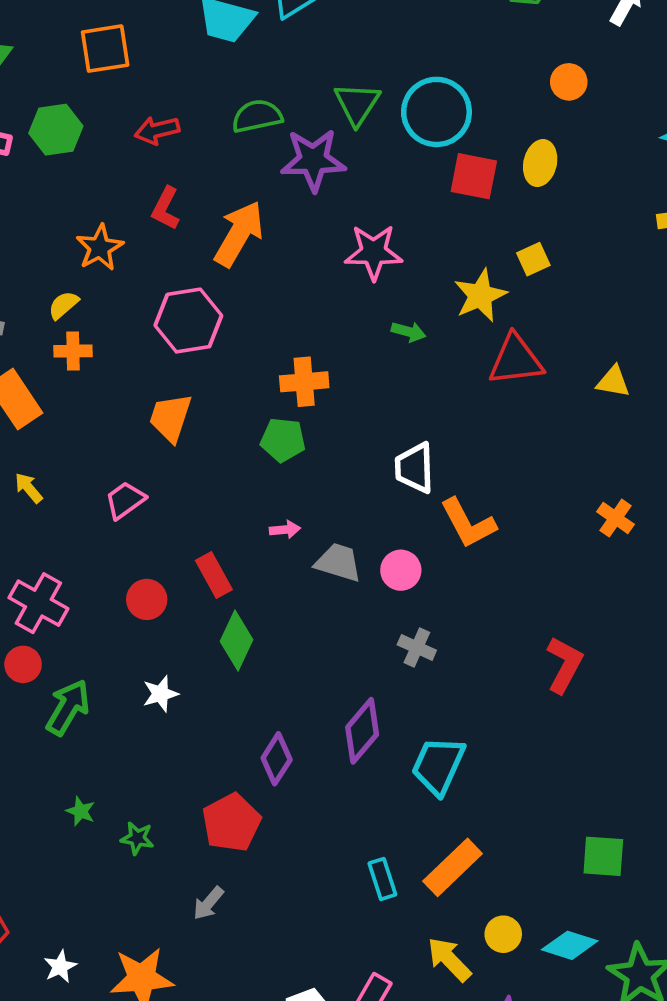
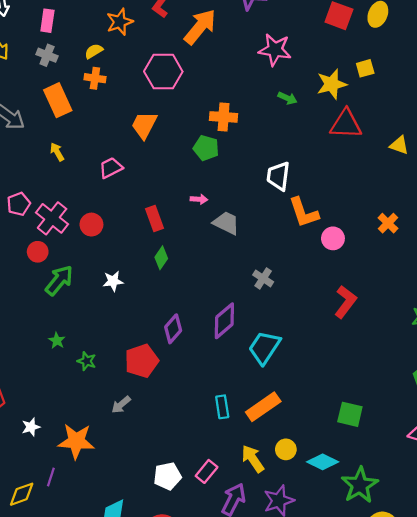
pink circle: (401, 570) -> (333, 238), moved
red circle: (147, 599) -> (91, 225), moved
green diamond: (236, 640) -> (161, 258), size x0.7

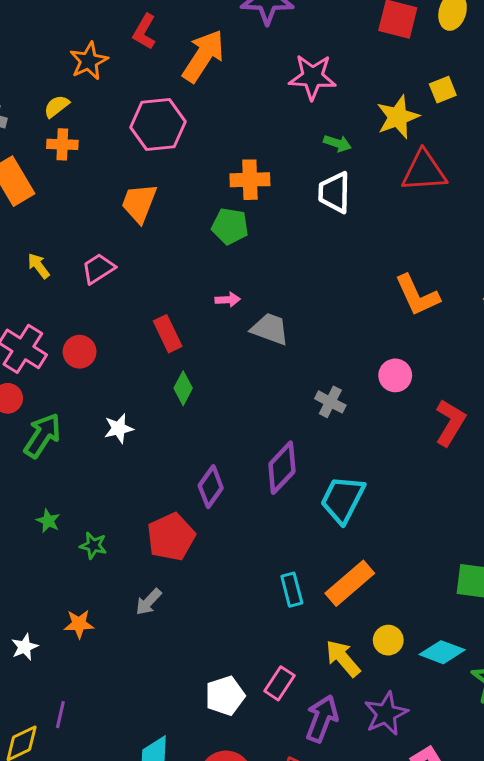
yellow arrow: (57, 152) -> (39, 266), moved
white trapezoid: (278, 176) -> (334, 192), moved
orange L-shape: (304, 212) -> (417, 295), moved
pink circle: (333, 238) -> (395, 375), moved
orange star: (76, 441) -> (79, 624), moved, size x0.6

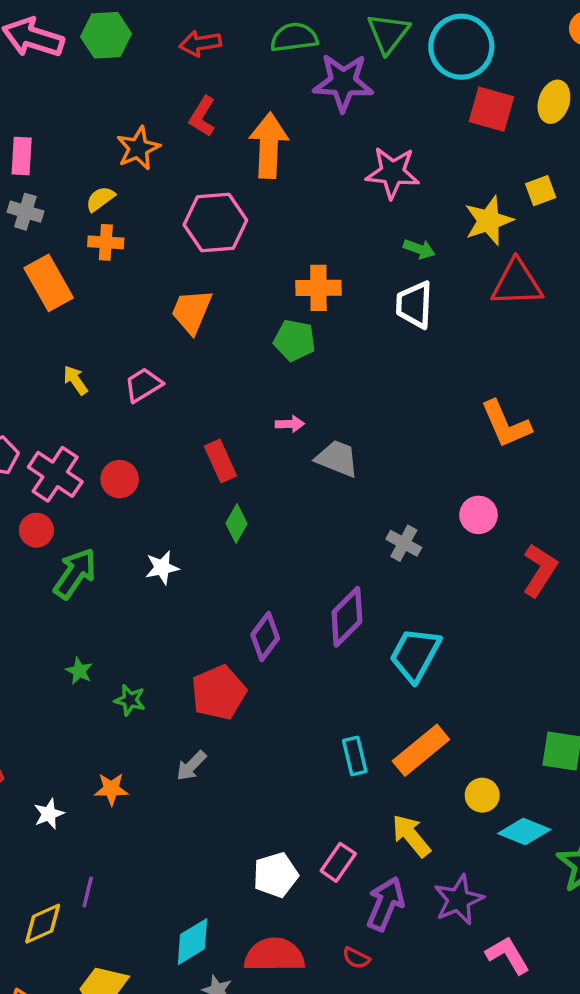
orange arrow: (203, 56) -> (269, 146), turned -32
yellow circle: (388, 640) -> (482, 795), moved

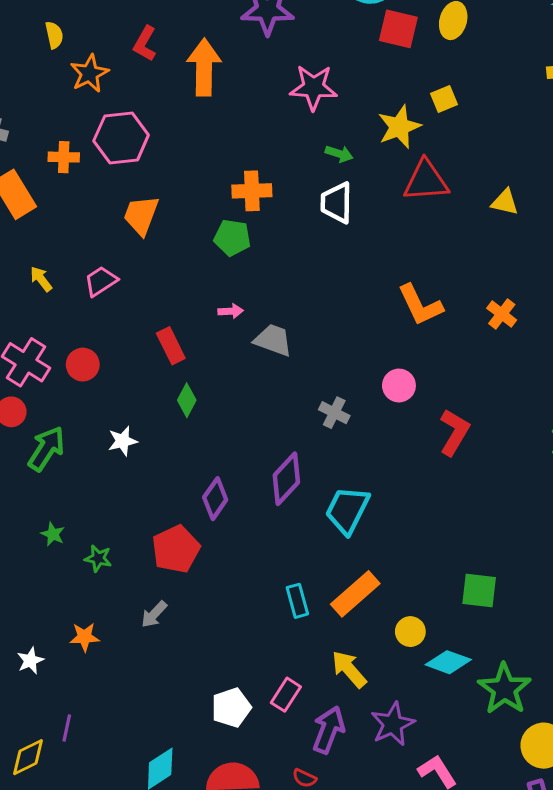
yellow semicircle: (100, 199) -> (54, 35), moved, turned 116
pink hexagon: (215, 223) -> (121, 138), moved

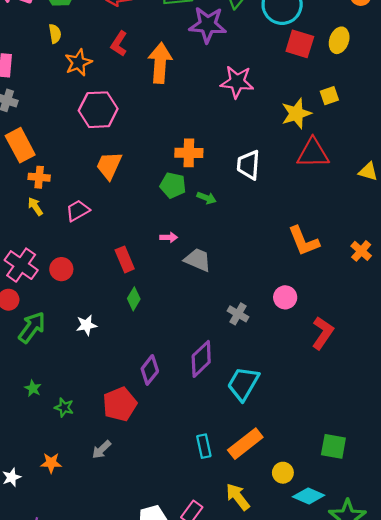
green arrow: (339, 154) -> (206, 198), moved
orange cross: (64, 157) -> (39, 177), moved

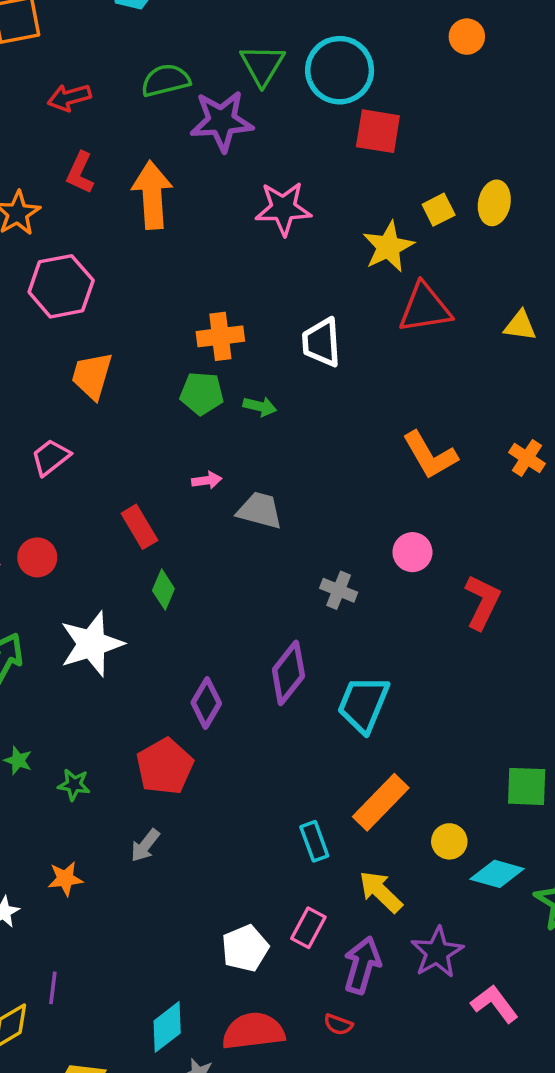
yellow ellipse: (339, 40) -> (494, 203), moved
white star: (86, 325) -> (92, 644), size x1.8
cyan rectangle: (204, 446) -> (314, 841), moved

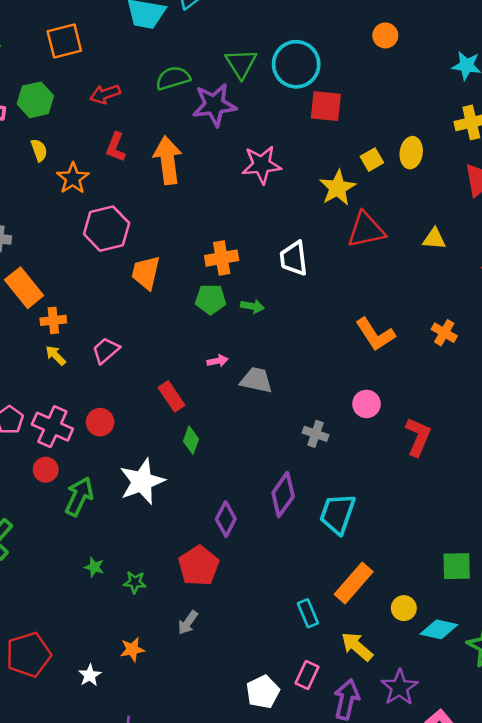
orange trapezoid: (92, 376) -> (146, 273), moved

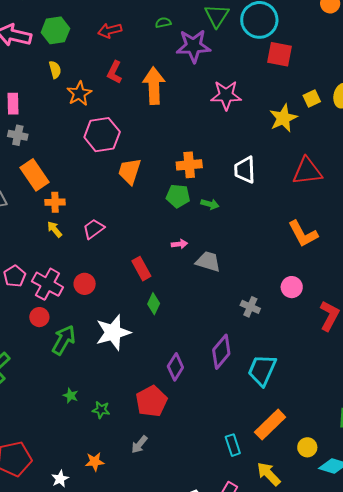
green semicircle: (173, 78) -> (163, 23), size x0.6
red triangle: (366, 230) -> (307, 171), moved

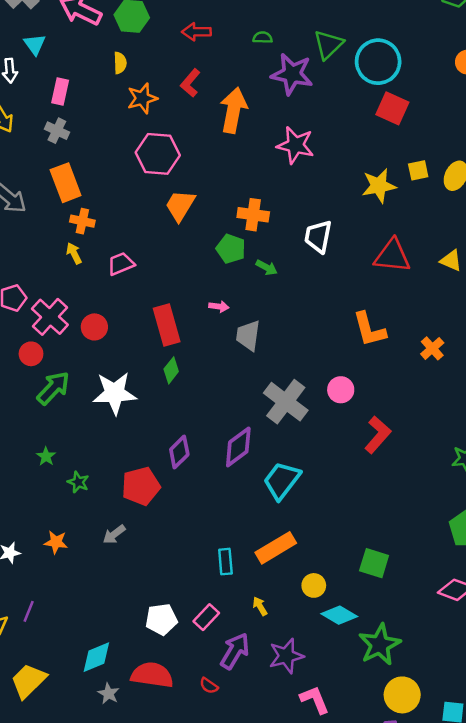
pink star: (226, 95) -> (295, 145), moved
gray trapezoid: (208, 262) -> (248, 335), turned -112
red rectangle: (141, 269) -> (167, 325), size x1.4
gray cross: (250, 307) -> (286, 402), size x1.8
yellow arrow: (269, 474) -> (260, 606), size x0.6

